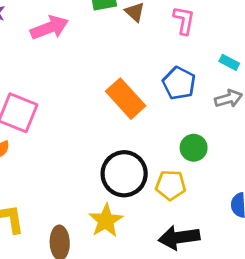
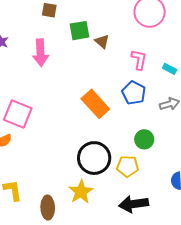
pink L-shape: (184, 20) -> (139, 60), moved
pink arrow: (49, 28) -> (41, 53), turned 108
cyan rectangle: (229, 62) -> (170, 69), moved

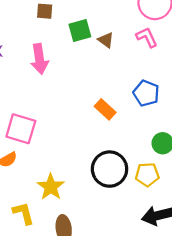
pink L-shape: (139, 60) -> (147, 37), moved, turned -30
orange rectangle: (95, 104) -> (105, 109), size x0.7
yellow star: (81, 192) -> (51, 187), moved

